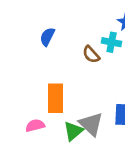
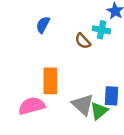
pink semicircle: (35, 125) -> (32, 106), size x1.5
green triangle: (73, 131) -> (99, 111), moved

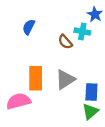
gray triangle: (83, 105) -> (65, 79), moved, turned 45
green triangle: (99, 111) -> (90, 111), moved

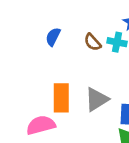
brown semicircle: (65, 42) -> (92, 42), moved

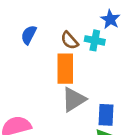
orange rectangle: (61, 98) -> (65, 69), moved

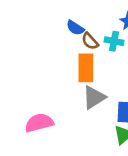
blue semicircle: (29, 35) -> (75, 28), moved, turned -84

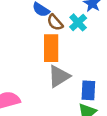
cyan cross: (114, 41) -> (78, 22), turned 36

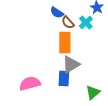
blue rectangle: (88, 90) -> (64, 79), moved

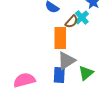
brown semicircle: (68, 23) -> (72, 22), moved, turned -96
green triangle: (93, 93) -> (86, 73), moved

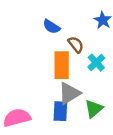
cyan cross: (82, 17) -> (96, 63), moved
brown semicircle: (72, 22) -> (76, 45), turned -80

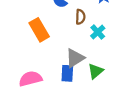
brown semicircle: (76, 45) -> (80, 17), turned 40
orange rectangle: (62, 65) -> (39, 30), moved, turned -30

